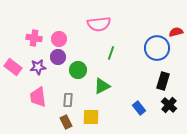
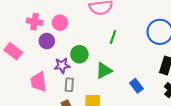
purple circle: (58, 57) -> (47, 41), moved
purple star: (38, 67) -> (62, 65), moved
blue rectangle: (139, 108) -> (136, 86), moved

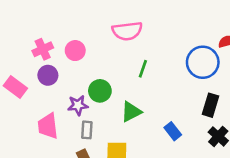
pink cross: (35, 22) -> (43, 49), turned -35
purple circle: (47, 41) -> (48, 75), moved

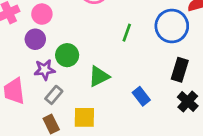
green line: (143, 69) -> (127, 33), moved
purple circle: (48, 75) -> (35, 39), moved
gray rectangle: (87, 130) -> (54, 95), turned 36

